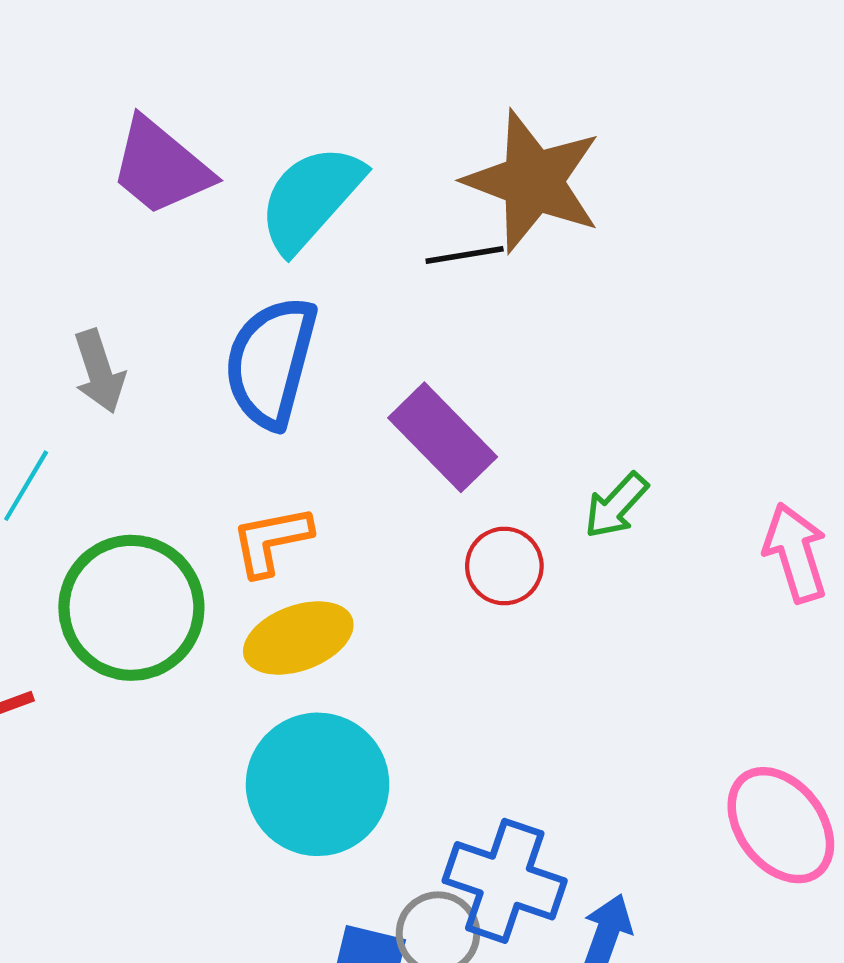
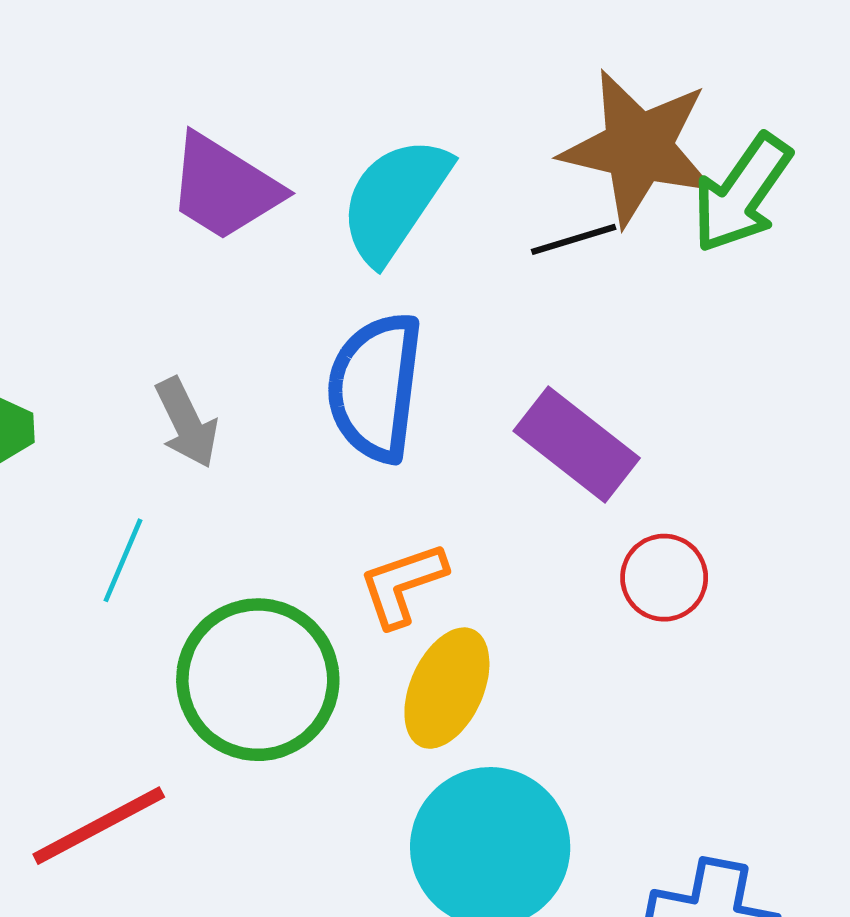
green arrow: (616, 506) -> (742, 193), moved, size x1.5
yellow ellipse: (298, 638) -> (447, 688), turned -38

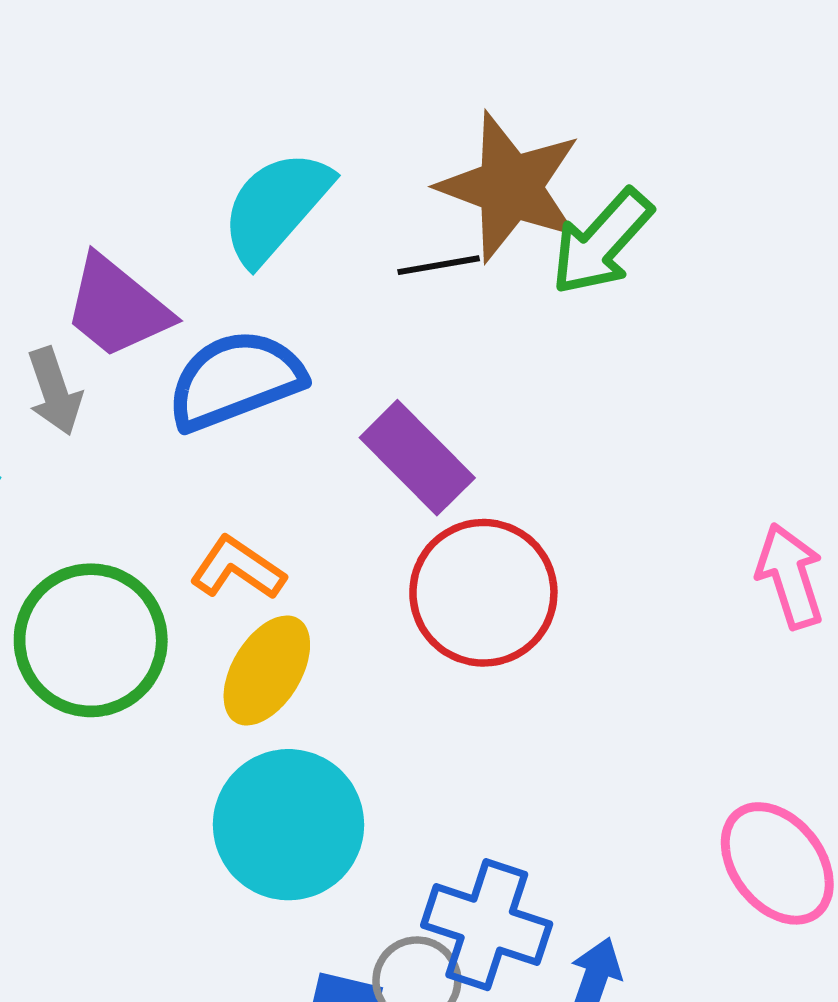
purple trapezoid: (224, 187) -> (117, 307), moved
blue semicircle: (375, 387) -> (235, 380), turned 55
red circle: (664, 578) -> (483, 593), size x1.8
orange L-shape: (403, 584) -> (238, 568), turned 46

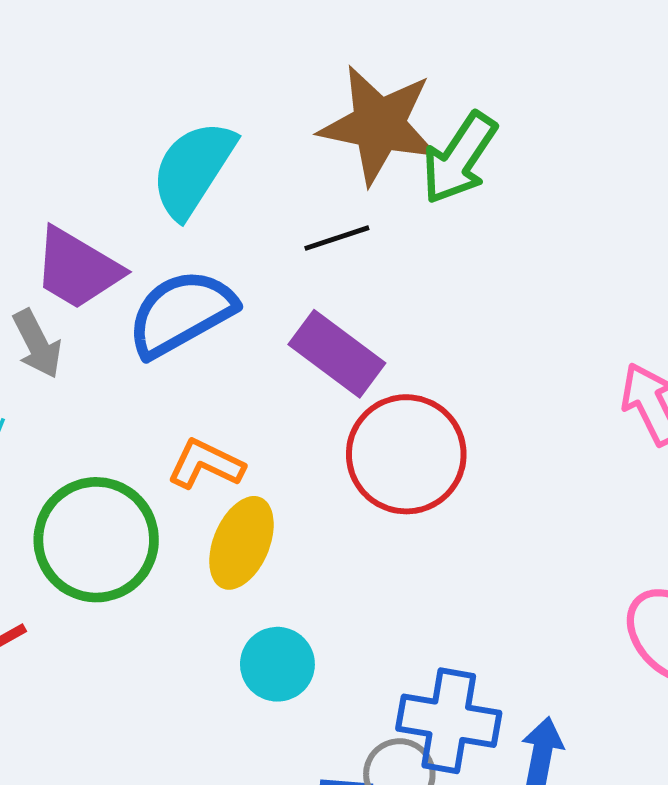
black line: (439, 265) -> (337, 238), moved
cyan circle: (289, 825) -> (277, 664), size x0.6

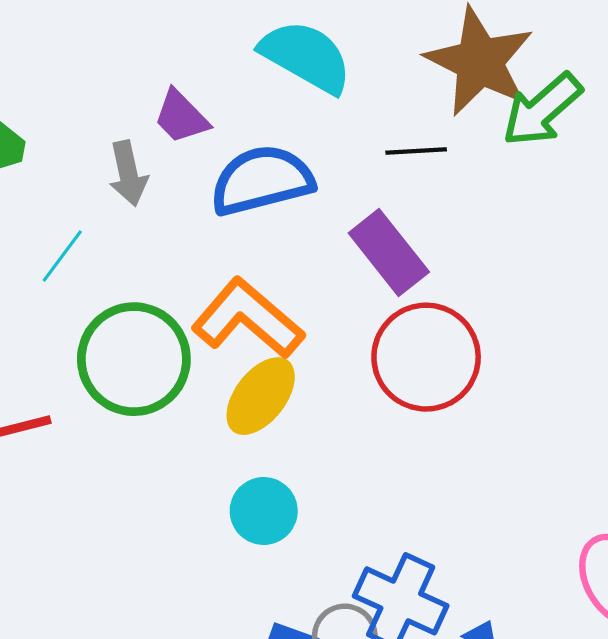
cyan semicircle: (193, 169) -> (306, 57), turned 72
purple trapezoid: (77, 269) -> (181, 117), size x0.7
orange L-shape: (206, 464) -> (248, 319), size x1.6

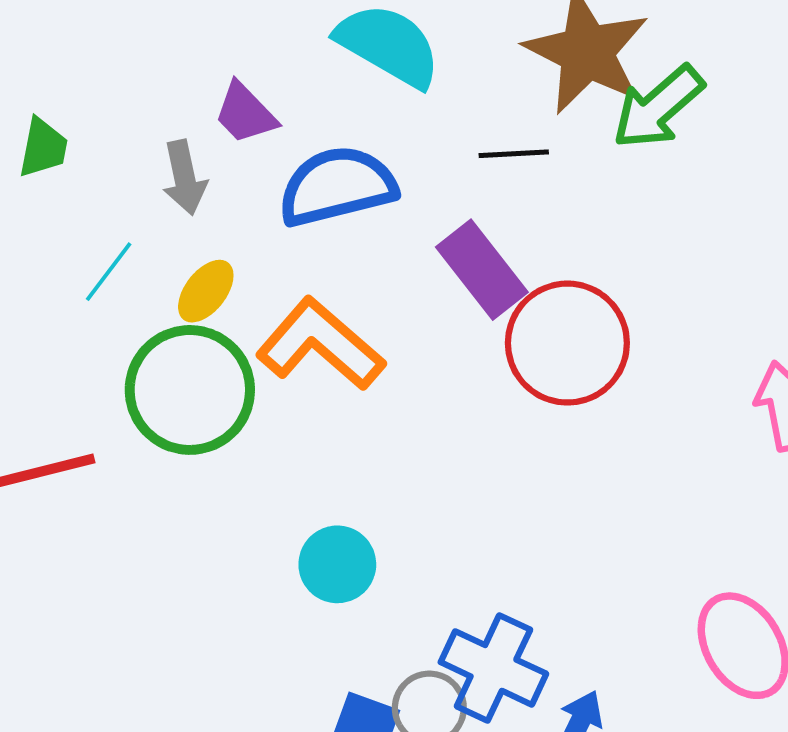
red circle: (426, 357) -> (567, 343), moved
yellow ellipse: (261, 396) -> (206, 291), moved, size x0.7

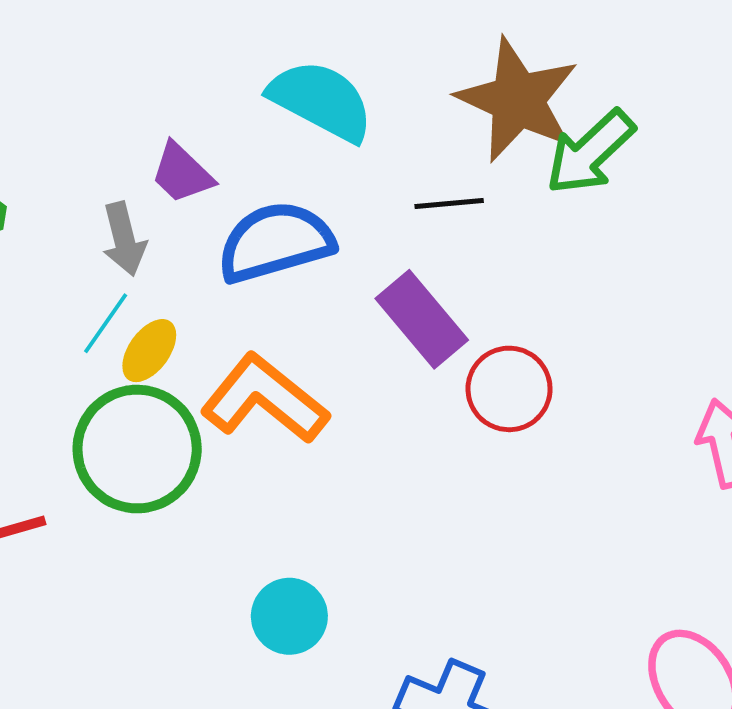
cyan line: (109, 272) -> (106, 323), moved
red circle: (567, 343) -> (509, 389), size x0.7

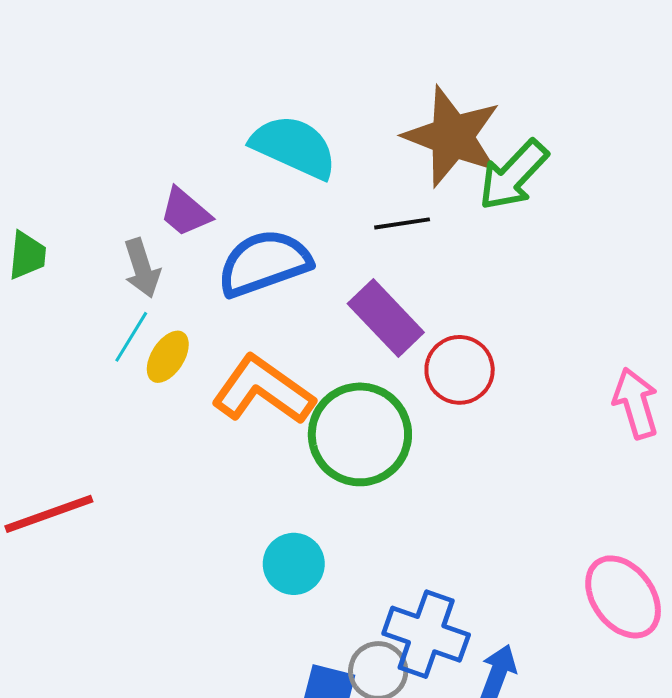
green circle: (137, 449) -> (360, 434), moved

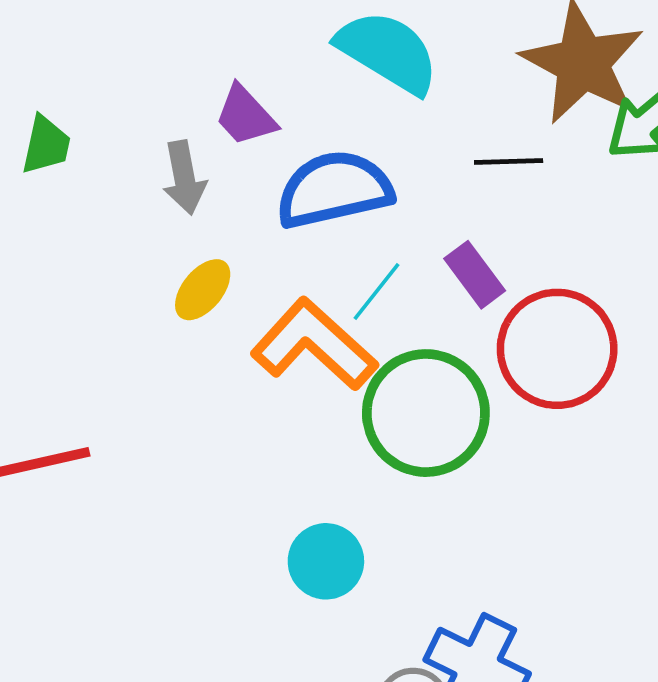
purple rectangle: (386, 318) -> (475, 275), size x0.7
cyan line: (131, 337) -> (376, 291), moved
red circle: (460, 370) -> (557, 349), size x1.4

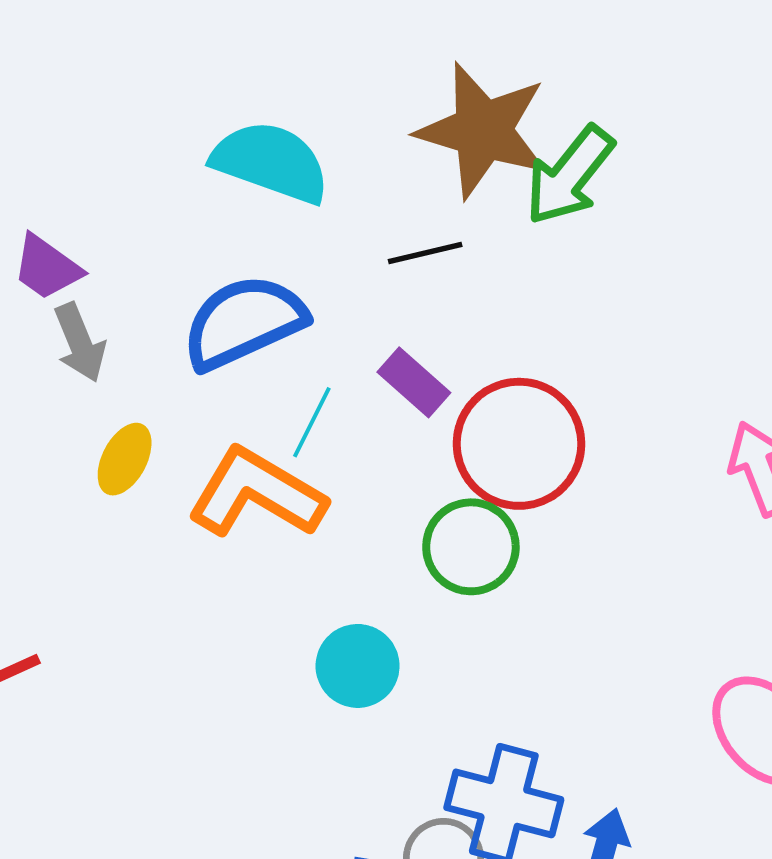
purple trapezoid: (245, 116) -> (47, 267), moved
green circle: (426, 413) -> (471, 547), moved, size x0.7
cyan circle: (326, 561) -> (358, 666), moved

